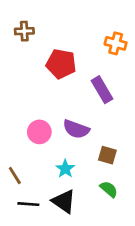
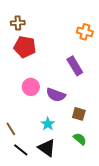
red pentagon: (61, 64) -> (25, 47), moved
pink circle: (39, 132) -> (31, 87), moved
black line: (28, 204) -> (21, 150), turned 35

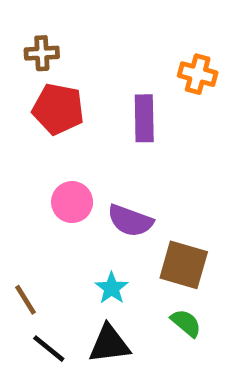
purple rectangle: (75, 66) -> (144, 118), moved, turned 30
brown square: (79, 114) -> (184, 265), size x1.5
black triangle: (47, 148) -> (109, 344), turned -42

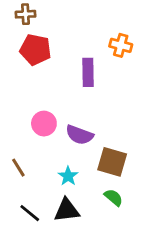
brown cross: (42, 53) -> (25, 14), moved
red pentagon: (58, 109) -> (35, 50), moved
brown line: (26, 300) -> (18, 168), moved

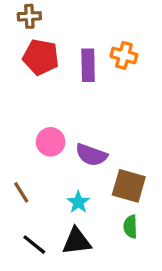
orange cross: (121, 45) -> (124, 55), moved
purple rectangle: (88, 72) -> (88, 65), moved
green semicircle: (114, 197) -> (130, 227), turned -132

